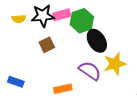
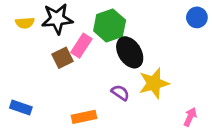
pink rectangle: (62, 15) -> (81, 46), moved, turned -42
purple semicircle: (90, 71) -> (120, 93), size x0.6

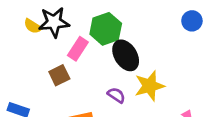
yellow semicircle: (25, 23) -> (33, 26), moved, turned 36
brown square: (63, 58) -> (59, 75), moved

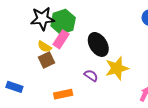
yellow semicircle: (33, 26) -> (44, 47), moved
green hexagon: (106, 29) -> (63, 22), moved

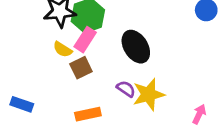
brown square: (47, 60) -> (81, 68), moved
yellow star: (117, 68) -> (148, 94), moved

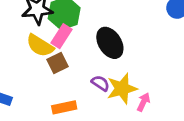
yellow semicircle: (63, 49) -> (40, 46), size x1.5
pink arrow: (199, 114) -> (143, 102), moved

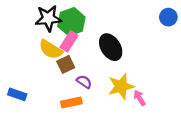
purple semicircle: (100, 83) -> (84, 82), moved
pink arrow: (143, 102) -> (140, 98), turned -56

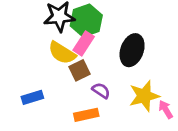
black ellipse: (111, 47) -> (132, 50), turned 52
blue rectangle: (17, 94) -> (32, 97), moved, turned -36

